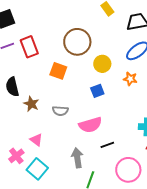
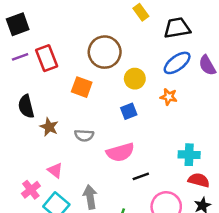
gray arrow: (77, 158) -> (90, 197), moved

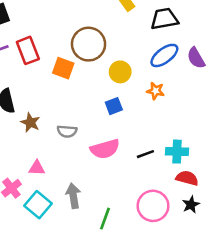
orange square: (82, 87) -> (63, 68), moved
pink triangle: (55, 170) -> (37, 168), turned -35
black line: (141, 176) -> (145, 154), moved

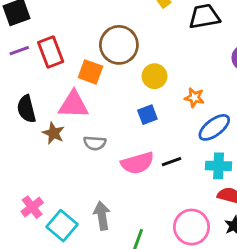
blue ellipse: (164, 55) -> (214, 127), moved
black line: (145, 154) -> (172, 162), moved
pink triangle: (37, 168) -> (73, 105), moved, size x1.6

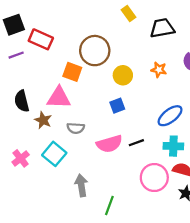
red rectangle: (51, 52) -> (41, 39), moved, turned -45
orange star: (194, 98) -> (159, 70), moved
pink cross: (32, 207) -> (21, 158), moved
cyan square: (62, 226) -> (54, 154), moved
pink circle: (191, 227) -> (154, 178), moved

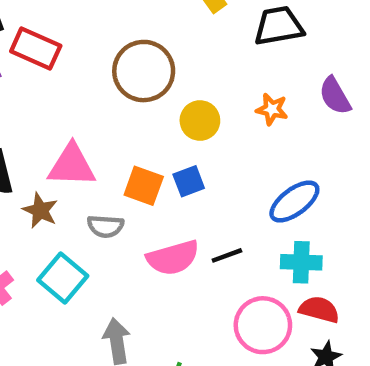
orange square: (72, 72) -> (144, 186), moved

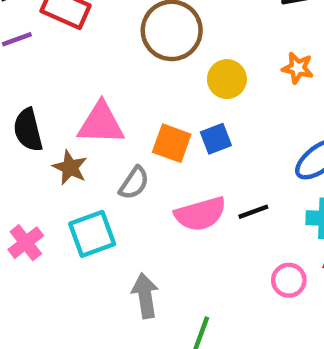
gray semicircle: (105, 226) -> (134, 183), turned -60
cyan square: (63, 278) -> (92, 234), turned 30
pink circle: (263, 325) -> (289, 280), size x0.6

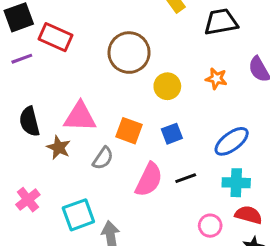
blue square: (216, 139) -> (172, 134), moved
pink semicircle: (200, 214) -> (149, 180), turned -48
cyan square: (92, 234) -> (78, 215), moved

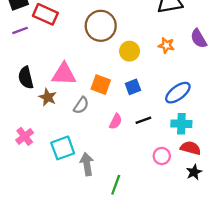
pink semicircle: (149, 180) -> (116, 121), size x0.6

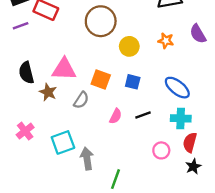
blue square: (133, 87) -> (133, 82), turned 35
blue ellipse: (178, 93) -> (177, 88), turned 75
red semicircle: (191, 148) -> (190, 142), turned -90

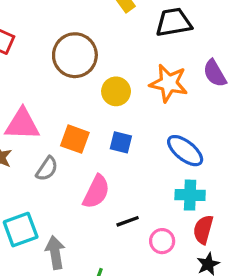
orange star: (166, 41) -> (169, 83), size x1.6
black line: (143, 115) -> (128, 221), moved
pink semicircle: (116, 116) -> (96, 192), size x1.5

